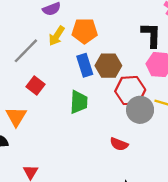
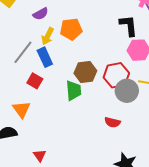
blue rectangle: (85, 65) -> (45, 57), moved
brown hexagon: (108, 66) -> (85, 72), moved

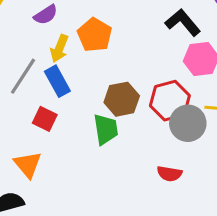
black L-shape: (129, 26) -> (183, 22), turned -30
orange pentagon: (71, 29) -> (95, 35), turned -30

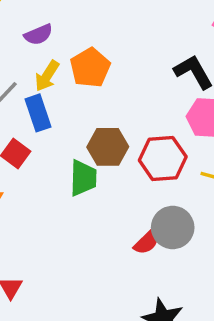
gray circle: (188, 123) -> (173, 227), moved
red semicircle: (169, 174) -> (147, 242), turned -65

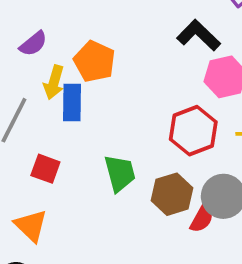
blue rectangle: (38, 113) -> (72, 102), moved, turned 36
brown hexagon: (108, 147) -> (172, 194), moved

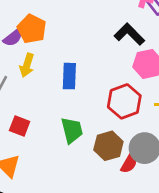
orange pentagon: (94, 61) -> (32, 29), moved
blue rectangle: (72, 102) -> (69, 76), moved

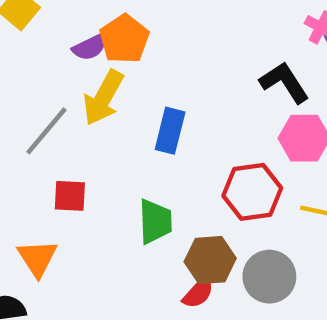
yellow arrow: (27, 65) -> (103, 98), size x1.4
red square: (20, 126) -> (70, 196), turned -30
red semicircle: (129, 163) -> (198, 293), moved

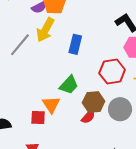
red square: (70, 196) -> (38, 118), moved
green trapezoid: (155, 221) -> (69, 85), turned 45
orange triangle: (37, 258) -> (51, 105), moved

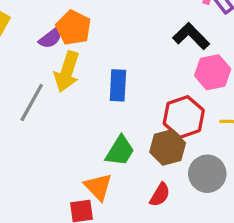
brown hexagon: (94, 102) -> (168, 147), moved

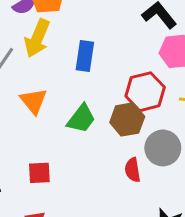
orange triangle: (98, 187) -> (34, 101), moved
red semicircle: (160, 195) -> (133, 170), moved, turned 135

